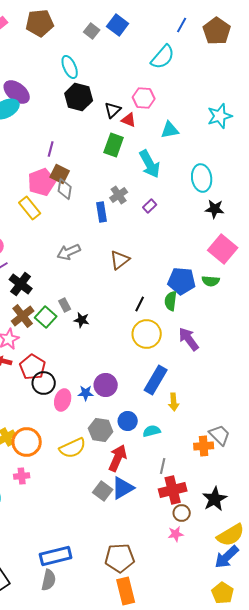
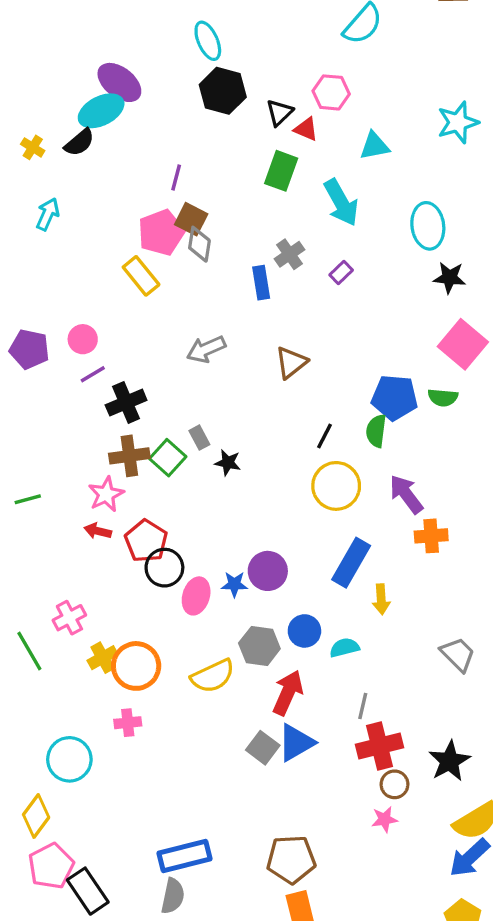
black cross: (21, 284) -> (126, 403), turned 30
brown cross: (23, 316) -> (129, 456), turned 30
orange cross: (204, 446) -> (431, 536), moved

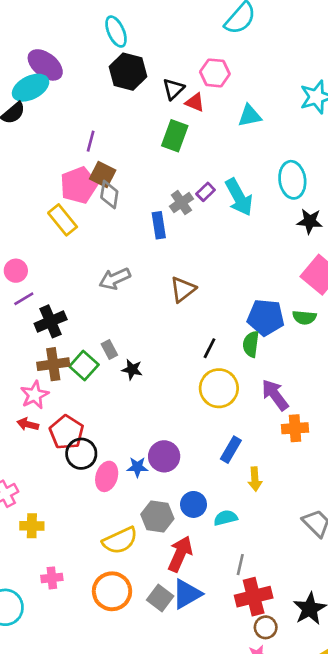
cyan arrow: (341, 203) -> (239, 197), moved
purple rectangle: (341, 273) -> (206, 192), moved
blue rectangle: (351, 563) -> (231, 450), size x0.7
yellow cross: (103, 658) -> (32, 526), turned 30
orange circle: (136, 666) -> (112, 591), moved

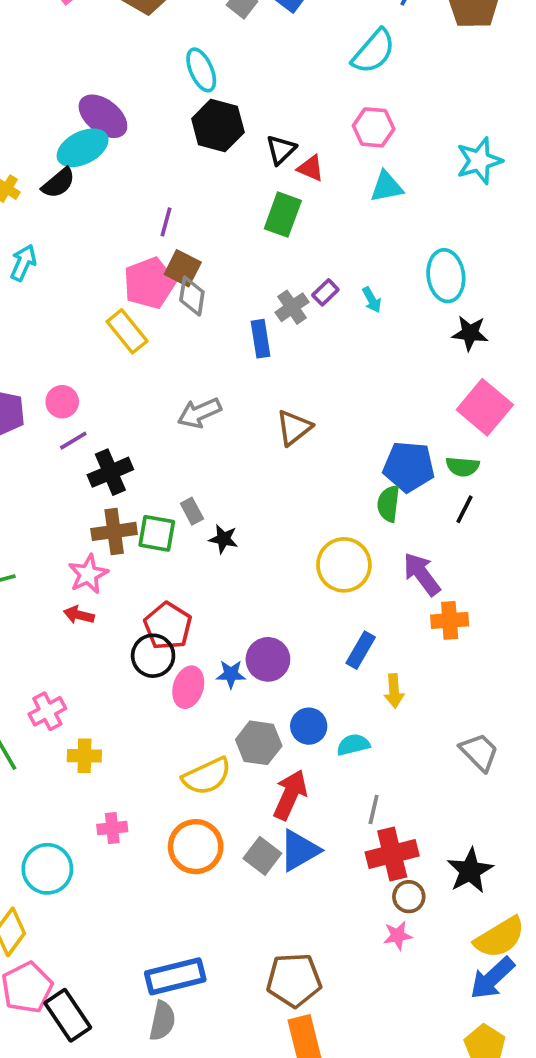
pink hexagon: (215, 73) -> (374, 127), moved
cyan arrow: (239, 197) -> (372, 300), size x0.5
black line: (210, 348) -> (464, 509), moved
green square: (84, 366) -> (157, 533), turned -32
red pentagon: (67, 432) -> (168, 626), moved

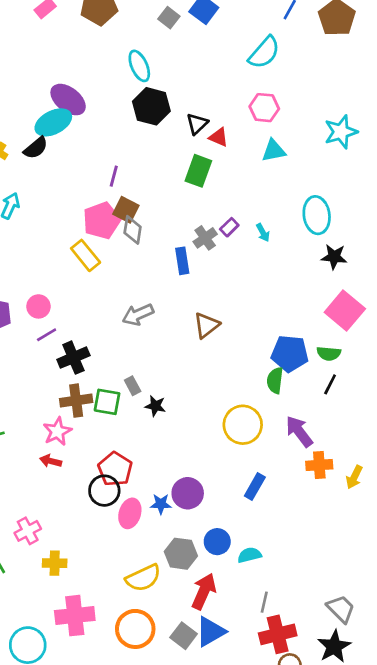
yellow arrow: (394, 691) -> (354, 477), moved, turned 30
gray trapezoid: (479, 752) -> (341, 609), moved
pink cross: (112, 828) -> (75, 616), size x1.8

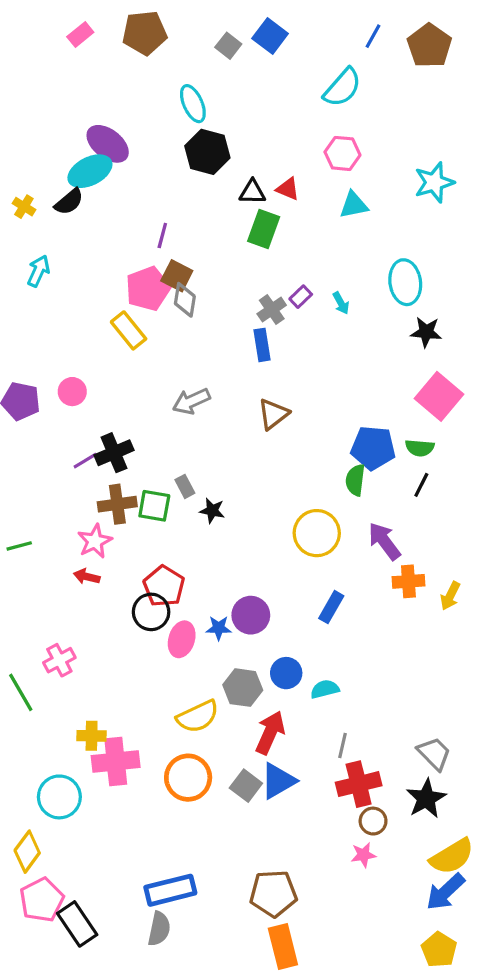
black triangle: (197, 124) -> (252, 192), moved, turned 45
blue rectangle: (182, 261) -> (262, 345), moved
purple line: (47, 335) -> (85, 461), moved
yellow cross: (55, 563) -> (92, 736), moved

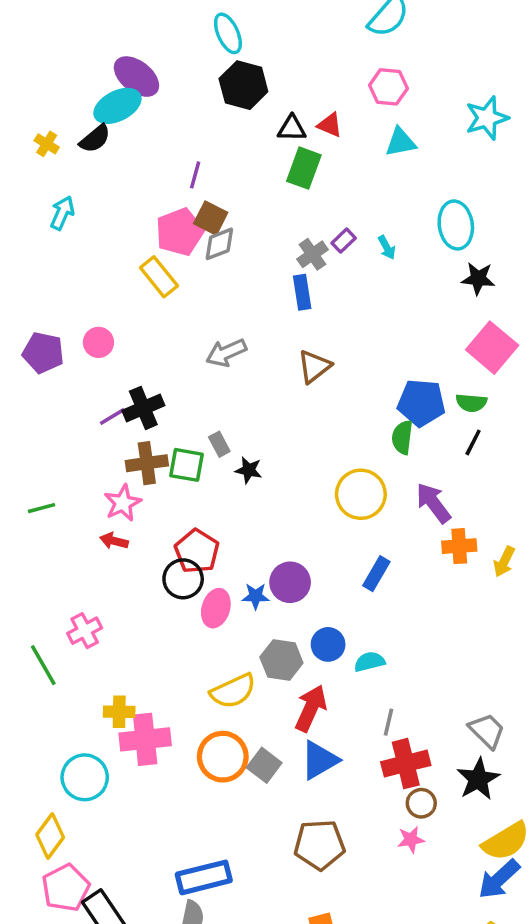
gray diamond: (185, 300) -> (219, 244), turned 60
gray square: (246, 786) -> (264, 765), moved
brown pentagon: (273, 893) -> (319, 845), moved

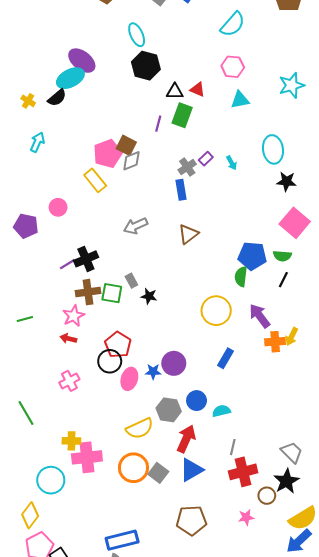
purple line: (195, 175) -> (158, 124), moved
pink circle: (98, 342) -> (58, 207), moved
yellow arrow: (504, 562) -> (292, 336), moved
pink cross: (85, 631) -> (69, 381), moved
brown circle: (421, 803) -> (267, 496), moved

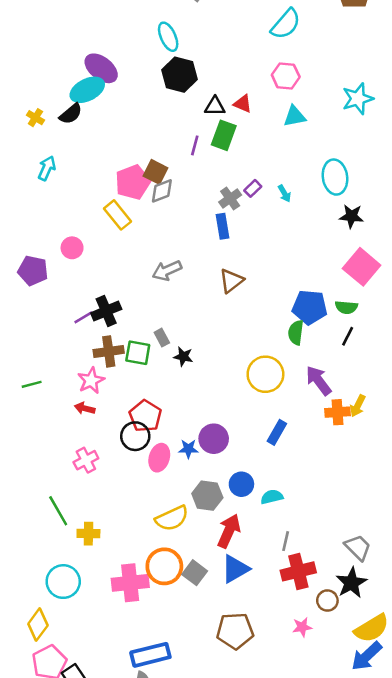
green line: (26, 413) -> (58, 511), moved
pink cross: (87, 457) -> (130, 583), moved

